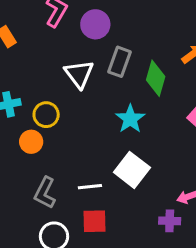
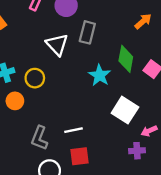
green diamond: (156, 78) -> (126, 59), moved
orange circle: (31, 142) -> (15, 101), moved
white square: (132, 170) -> (125, 110), moved

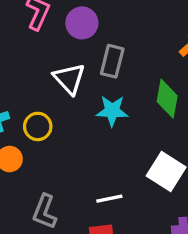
cyan star: (100, 75) -> (112, 111), moved, turned -30
white line: (73, 130) -> (109, 199), moved

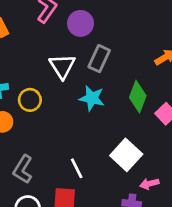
white line: (109, 199) -> (77, 168), turned 65

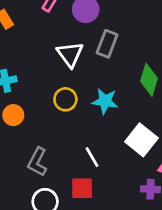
cyan star: (92, 98) -> (105, 101), moved
yellow circle: (30, 100) -> (65, 99), moved

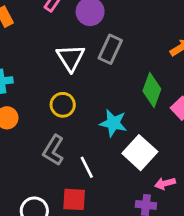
cyan star: (105, 101) -> (113, 123), moved
gray L-shape: (37, 162) -> (53, 150), moved

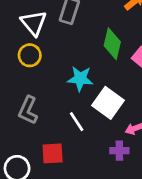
yellow circle: (63, 105) -> (30, 55), moved
white line: (87, 167) -> (77, 122), moved

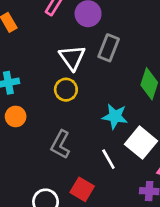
red square: (53, 153) -> (82, 189), turned 30

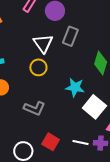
gray L-shape: (60, 144) -> (34, 108), turned -95
white line: (108, 159) -> (81, 143), moved, turned -49

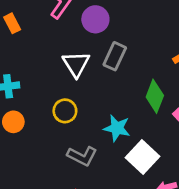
yellow circle: (38, 67) -> (65, 111), moved
gray L-shape: (34, 108) -> (82, 156), moved

